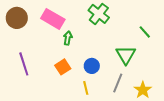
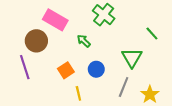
brown circle: (17, 18) -> (36, 41), moved
green arrow: (68, 38) -> (84, 41), moved, turned -56
yellow line: (86, 88) -> (78, 93), moved

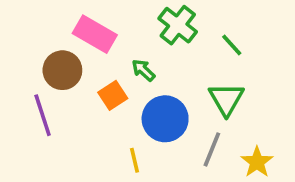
green line: (152, 33) -> (232, 45), moved
blue circle: (96, 69) -> (165, 119), size x1.6
orange square: (66, 70) -> (113, 95), moved

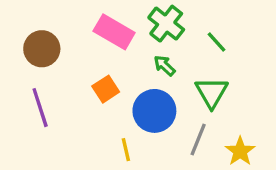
pink rectangle: (95, 34) -> (114, 32), moved
brown circle: (62, 70) -> (42, 49), moved
green arrow: (143, 70) -> (164, 66), moved

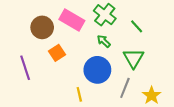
brown circle: (42, 49) -> (42, 27), moved
orange square: (106, 89) -> (57, 53), moved

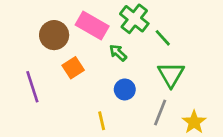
green line: (137, 26) -> (163, 38), moved
green arrow: (104, 41) -> (118, 53), moved
blue circle: (97, 70) -> (125, 89), size x0.6

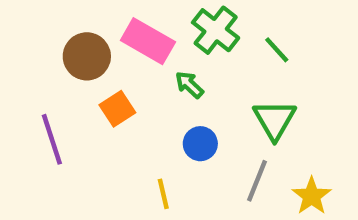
green line: (163, 38) -> (277, 50), moved

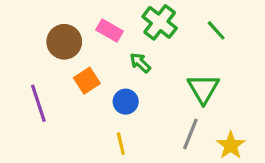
pink rectangle: (148, 41) -> (109, 30), size x0.7
green line: (277, 50) -> (216, 30), moved
blue circle: (200, 144) -> (126, 102), moved

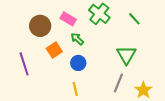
green arrow: (140, 63) -> (77, 39), moved

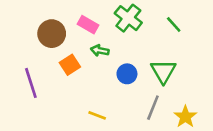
green arrow: (77, 39) -> (100, 50), turned -32
blue circle: (78, 63) -> (127, 74), moved
yellow line: (75, 89) -> (97, 115), turned -56

